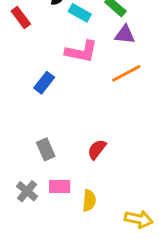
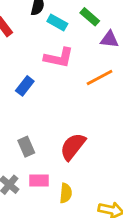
purple triangle: (125, 35) -> (109, 39), moved
red semicircle: (97, 149) -> (73, 147), size x1.5

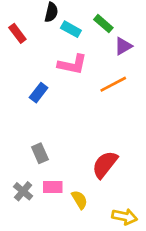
purple triangle: (109, 39) -> (123, 46), turned -36
red semicircle: (73, 147) -> (105, 164), moved
yellow semicircle: (66, 193) -> (79, 200), turned -36

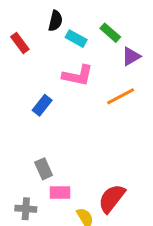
red semicircle: (105, 164) -> (112, 198), moved
pink rectangle: (53, 187) -> (60, 193), moved
gray cross: (23, 191) -> (26, 209), turned -36

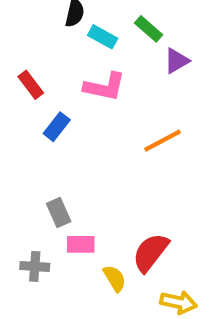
red rectangle: (20, 43) -> (31, 85), moved
orange line: (121, 96) -> (163, 141), moved

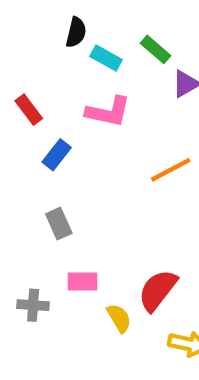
gray rectangle: (59, 213) -> (59, 224), moved

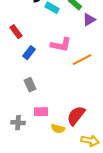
pink L-shape: (108, 112) -> (61, 45), moved
yellow semicircle: (119, 318) -> (58, 129), turned 136

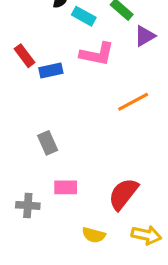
pink L-shape: (61, 45) -> (97, 54), moved
blue rectangle: (29, 53) -> (51, 70), moved, turned 40
yellow semicircle: (58, 129) -> (94, 235), moved

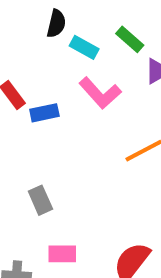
pink L-shape: (97, 54) -> (100, 93), turned 36

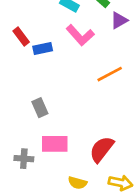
pink rectangle: (62, 254) -> (55, 144), size x1.4

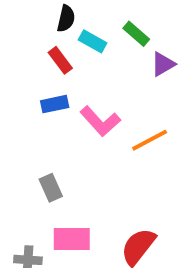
pink L-shape: (80, 35) -> (100, 121), moved
red rectangle: (21, 36) -> (60, 60), moved

